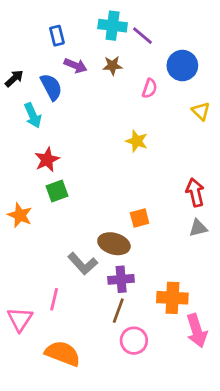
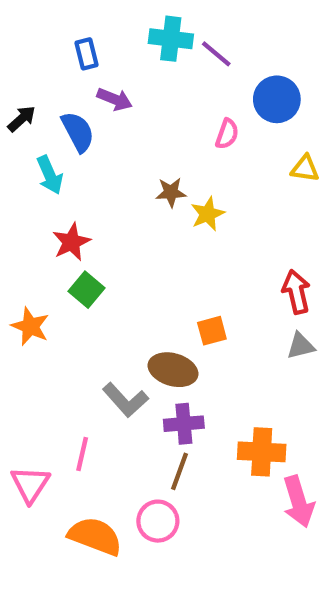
brown star: (113, 66) -> (171, 192), moved
yellow triangle: (201, 111) -> (305, 168), turned -36
yellow star: (137, 141) -> (208, 214), turned 30
green square: (57, 191) -> (86, 290), turned -30
pink circle: (134, 341) -> (158, 521), moved

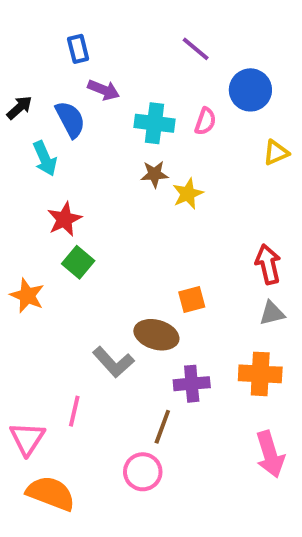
cyan cross: (171, 39) -> (154, 123), moved
yellow triangle: (305, 168) -> (276, 153), turned -32
purple cross: (184, 424) -> (192, 384), moved
orange cross: (262, 452) -> (260, 374), moved
orange semicircle: (95, 536) -> (51, 493), moved

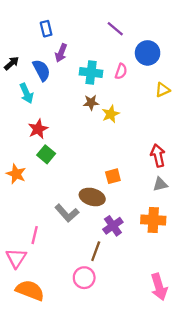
purple arrow: (104, 90) -> (61, 53), turned 90
purple cross: (192, 384) -> (113, 226), turned -30
pink line: (74, 411) -> (35, 235), moved
pink arrow: (270, 454) -> (159, 287), moved

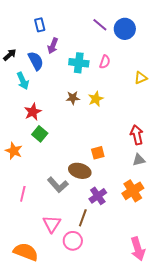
blue circle: (148, 53) -> (125, 29), moved
brown star: (91, 102) -> (73, 98), moved
orange cross: (153, 220) -> (133, 191), turned -35
pink line: (35, 235) -> (23, 194), moved
pink triangle: (16, 258) -> (52, 224), moved

